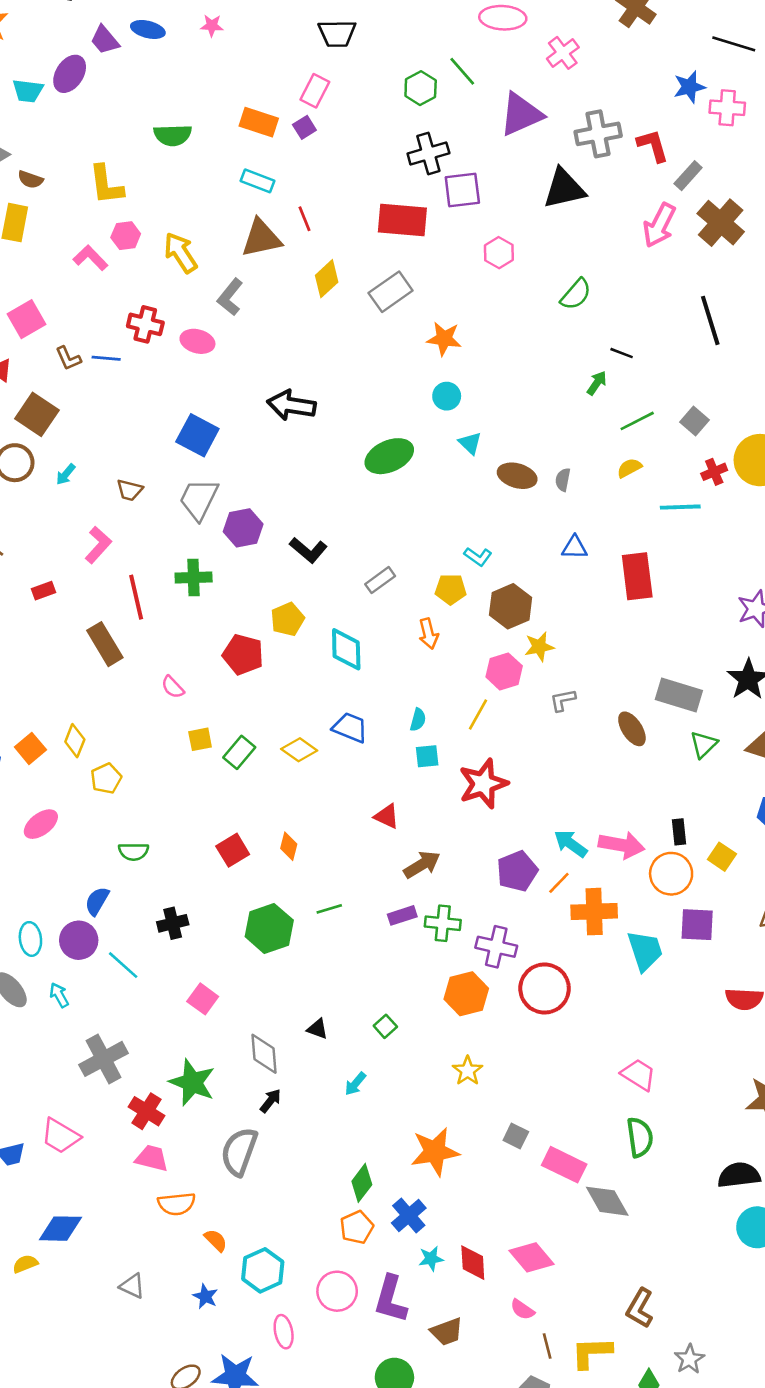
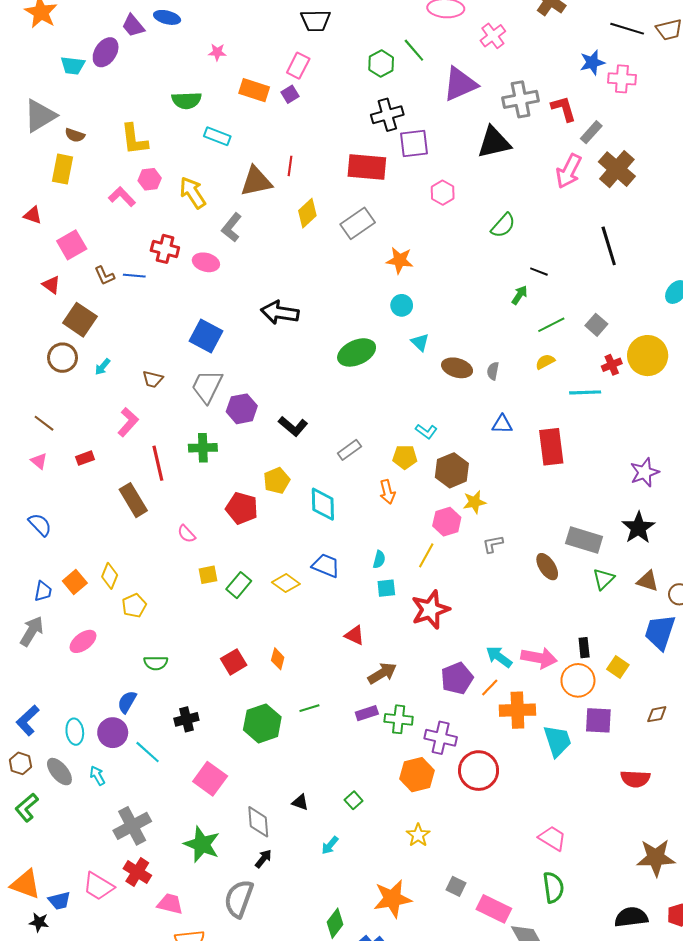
pink star: (212, 26) -> (217, 52), moved
cyan rectangle: (257, 181) -> (217, 136), moved
red line: (304, 219) -> (290, 166), turned 30
pink square: (203, 999) -> (210, 779), size x1.4
red cross: (147, 1111) -> (137, 872), moved

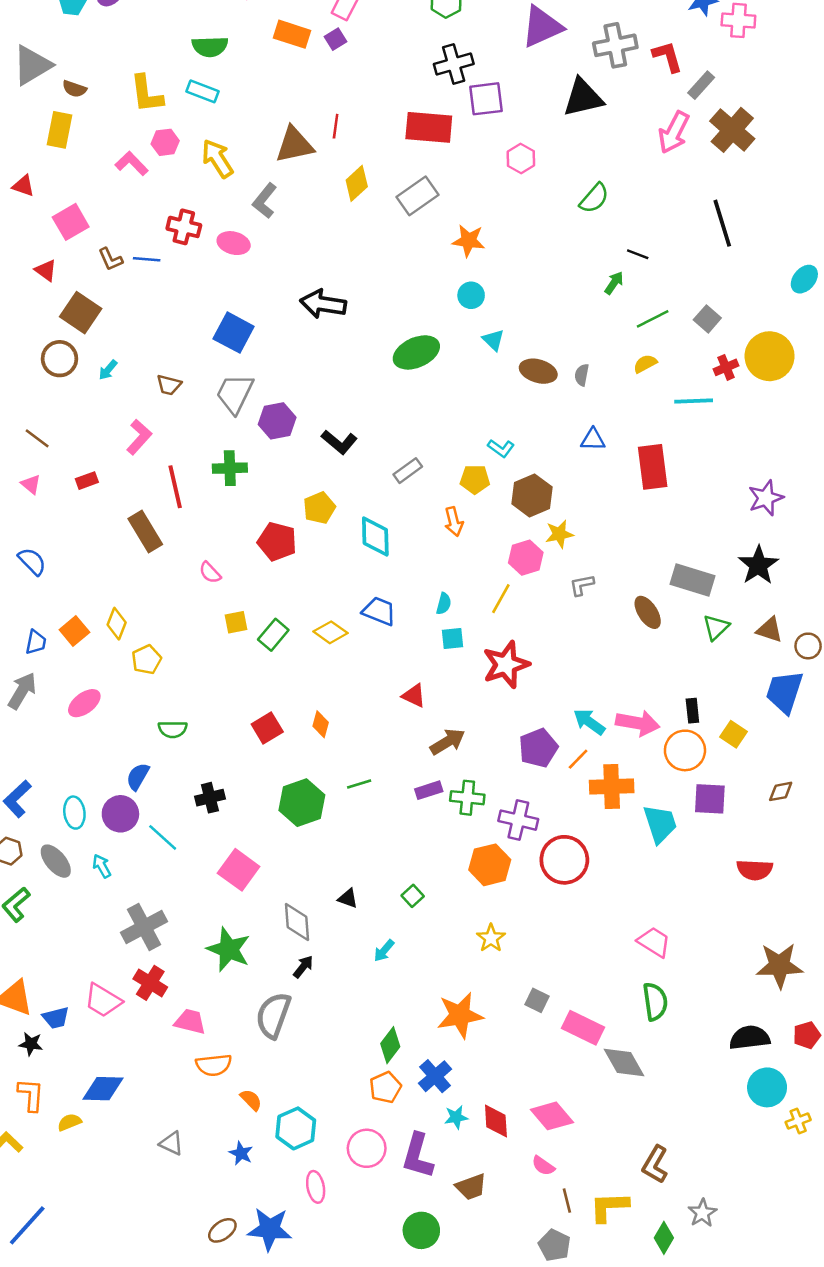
cyan rectangle: (217, 136) -> (202, 91), moved

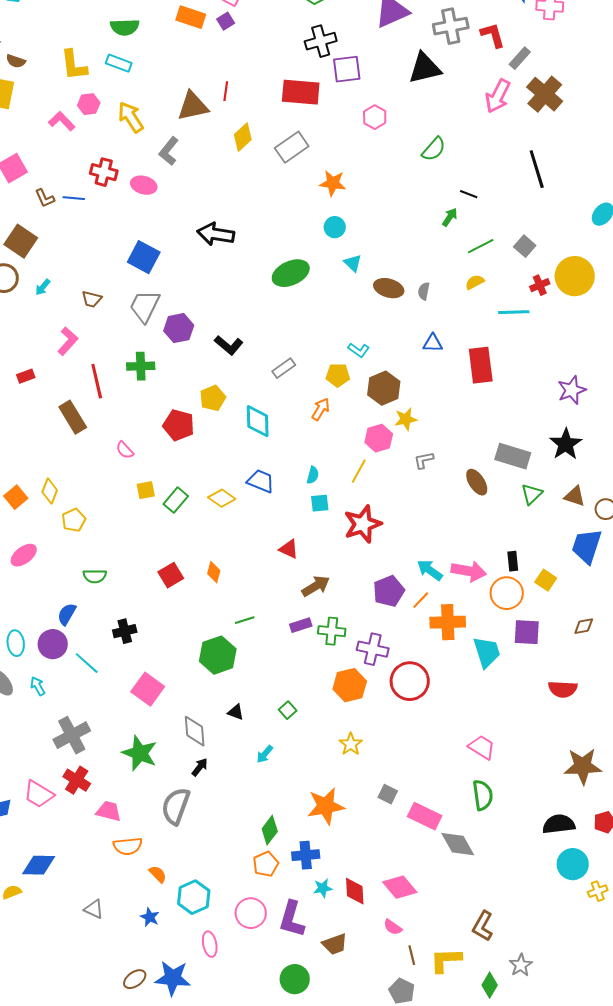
orange arrow: (454, 522) -> (321, 409), turned -135
green hexagon: (302, 803) -> (218, 655), moved
blue cross: (435, 1076) -> (306, 855), turned 36

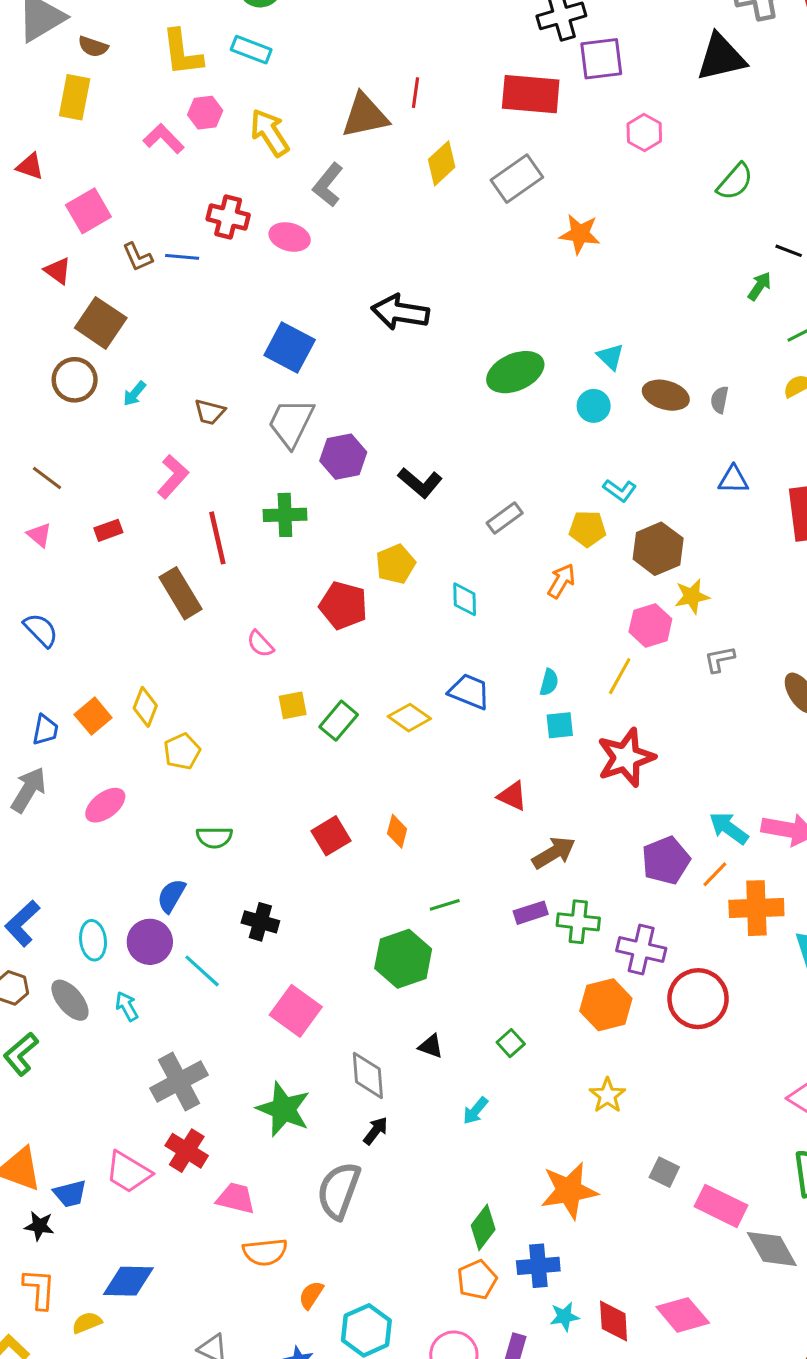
cyan circle: (335, 227) -> (594, 406), moved
cyan diamond: (258, 421) -> (465, 599), size x0.7
black cross: (125, 631) -> (260, 922), turned 30
orange semicircle: (158, 874) -> (311, 1295), turned -102

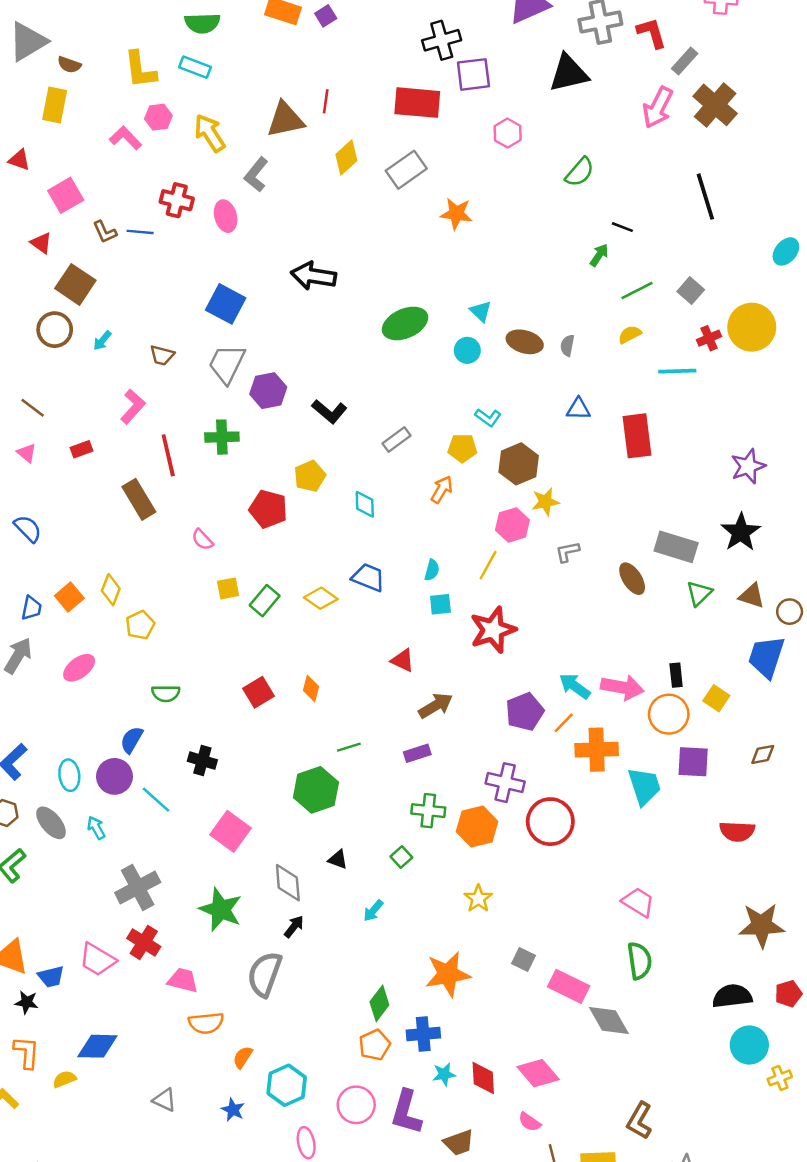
pink ellipse: (290, 237) -> (226, 216), turned 60
green cross: (578, 922) -> (428, 811), moved

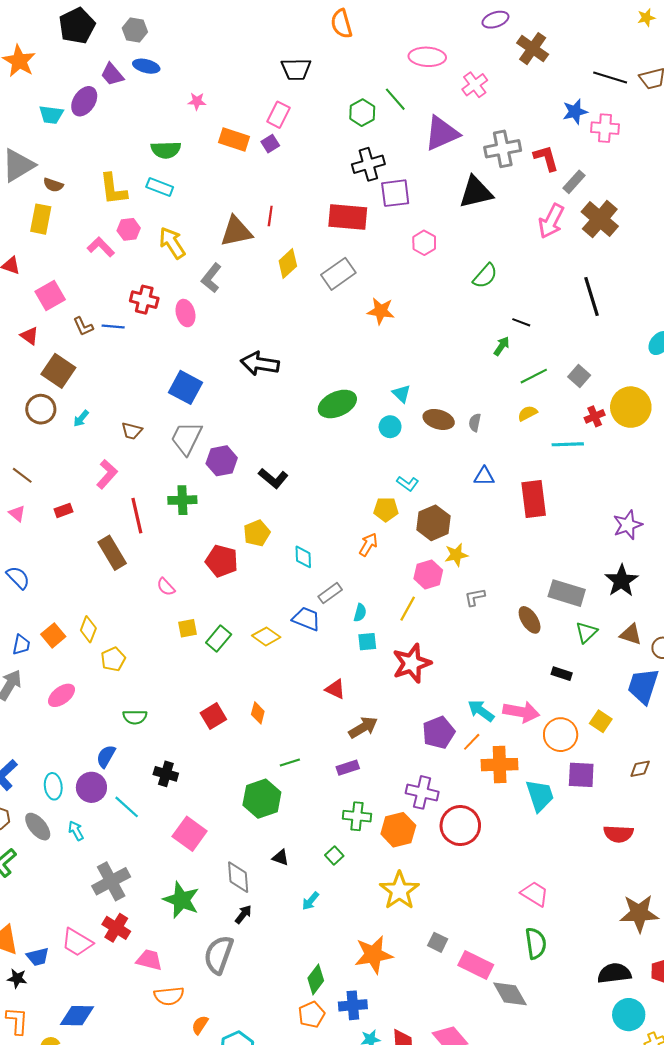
gray rectangle: (396, 439) -> (330, 593), moved
black rectangle: (676, 675) -> (562, 674), moved, turned -66
yellow star: (478, 898) -> (399, 891), size x1.6

